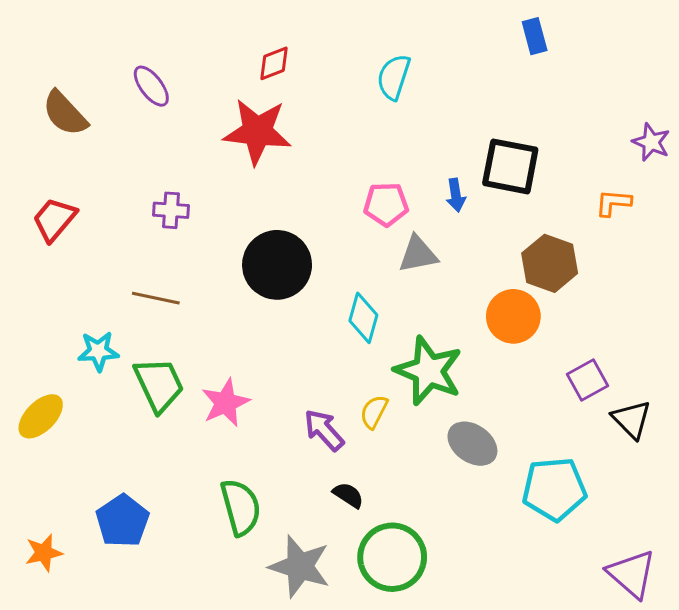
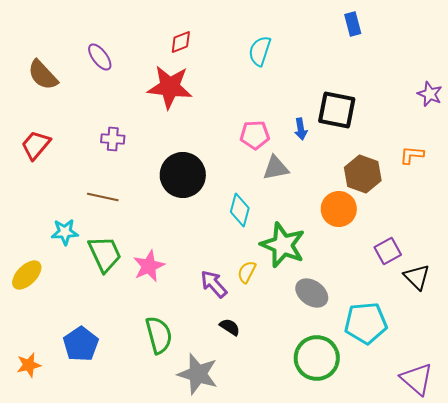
orange L-shape: (613, 203) -> (412, 155), moved
green circle: (392, 557) -> (317, 358), moved

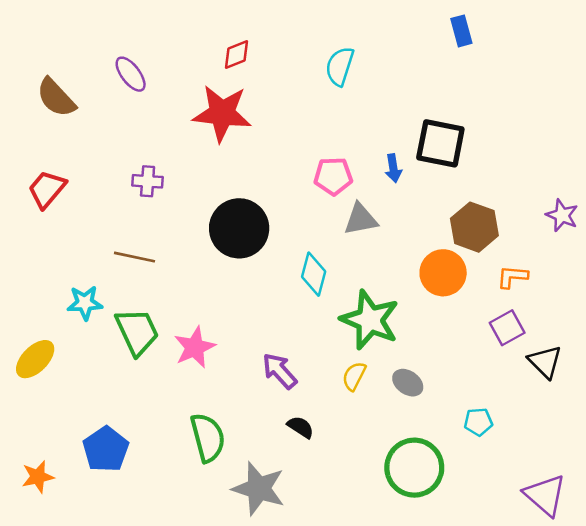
purple star: (430, 94) -> (562, 215), moved
orange L-shape: (412, 155) -> (512, 277), moved
yellow semicircle: (247, 272) -> (354, 376), moved
gray ellipse: (312, 293) -> (408, 383), size x0.7
cyan pentagon: (366, 323) -> (478, 422), size x0.5

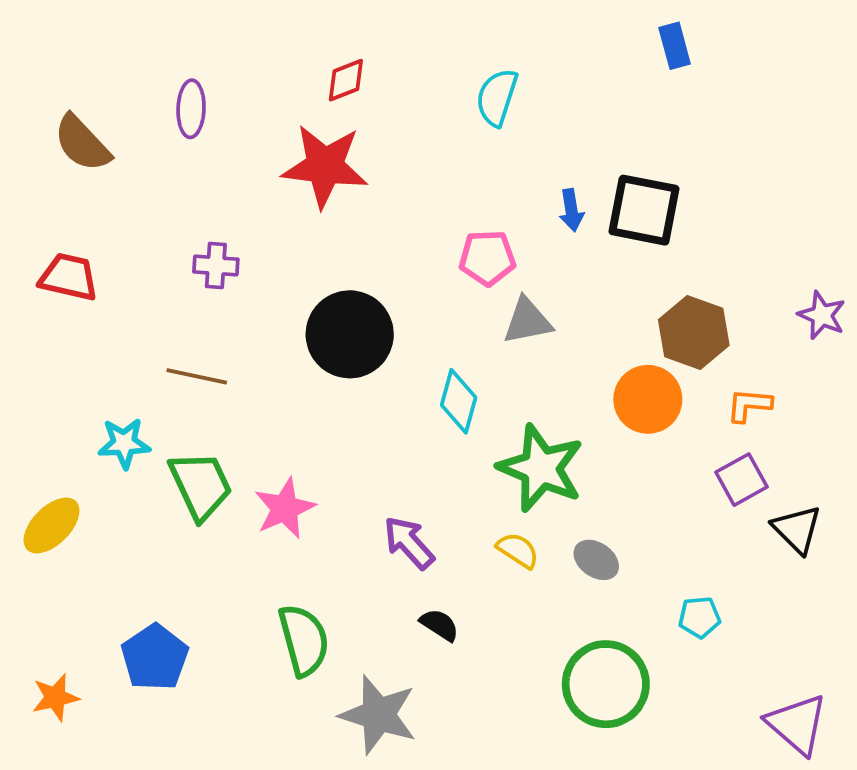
purple ellipse: (131, 74) -> (191, 109), turned 39
blue arrow: (393, 168) -> (571, 210), moved
red trapezoid: (47, 189) -> (69, 277), turned 63
yellow semicircle: (354, 376) -> (518, 550), turned 96

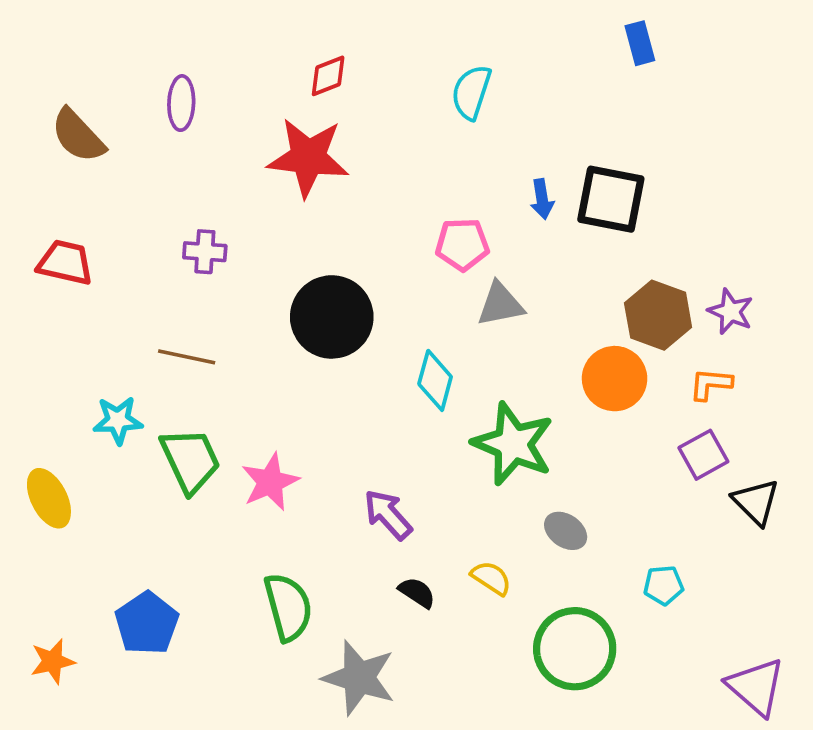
purple star: (822, 315) -> (731, 312), moved
yellow ellipse: (51, 525) -> (49, 498), turned -72
yellow semicircle: (518, 550) -> (491, 578), moved

